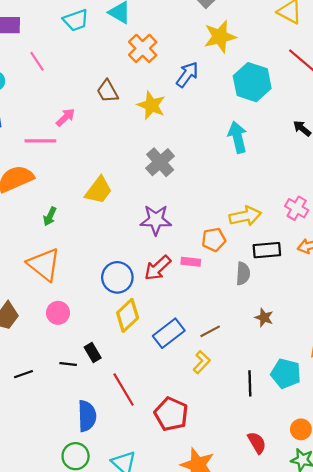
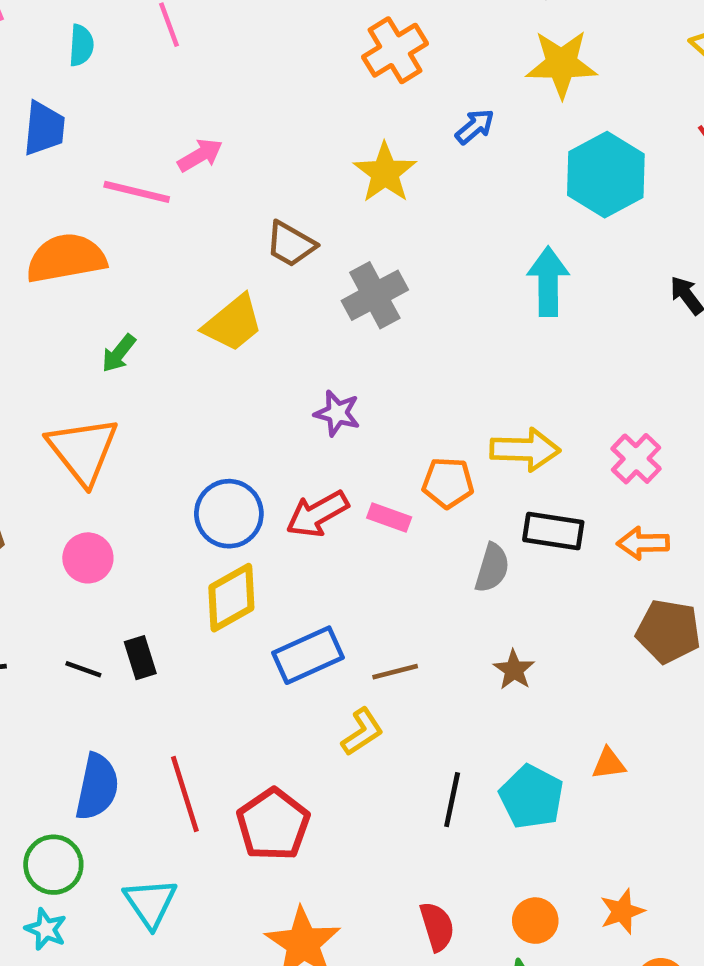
blue arrow: (187, 75) -> (475, 127), size x0.7
brown trapezoid: (108, 91) -> (291, 244), moved, turned -45
purple star: (156, 220) -> (337, 413), size x0.7
red line: (124, 390) -> (185, 794), moved

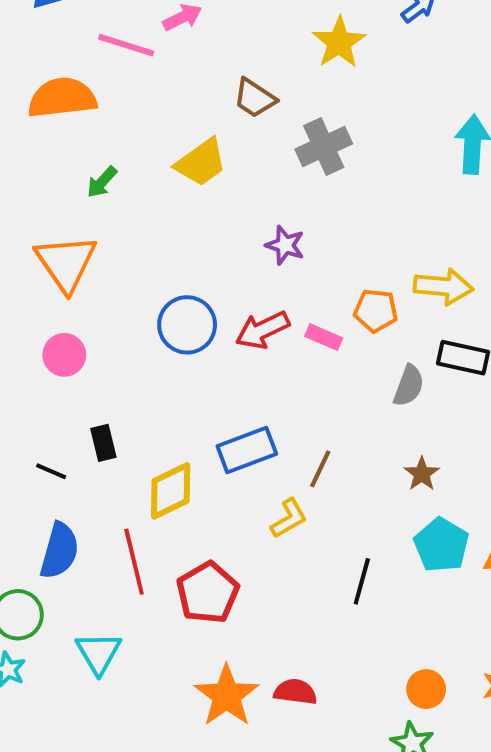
yellow diamond: (231, 598) -> (171, 491), moved
black line: (83, 669) -> (51, 471), moved
brown line: (395, 672) -> (320, 469), turned -54
cyan pentagon: (531, 797) -> (441, 545), moved
red semicircle: (437, 926) -> (295, 692), moved, turned -69

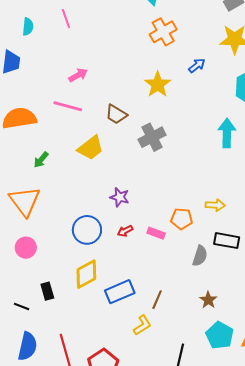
pink line: (126, 45) -> (68, 106), moved
purple star: (285, 245) -> (120, 197), moved
yellow arrow: (443, 287) -> (215, 205), size x0.7
red arrow: (263, 330) -> (125, 231), size x0.6
yellow diamond: (171, 491) -> (86, 274), moved

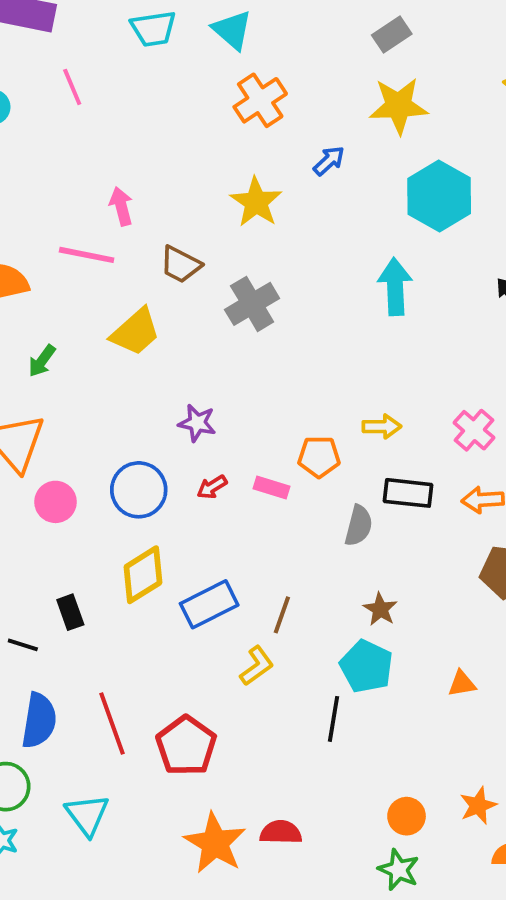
pink arrow: (78, 75) -> (121, 206), moved, turned -72
pink circle: (26, 248) -> (56, 502), moved
cyan pentagon: (220, 335) -> (366, 666), moved

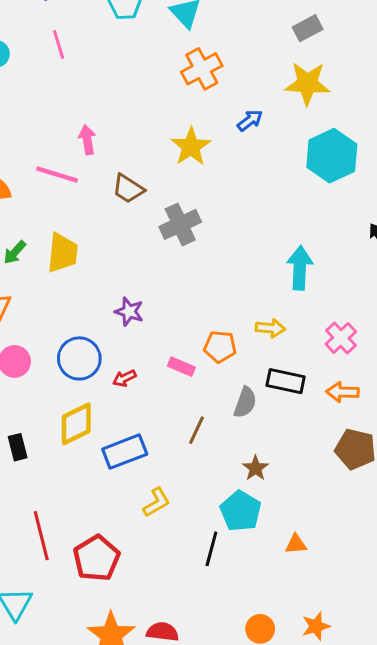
cyan arrow: (395, 287) -> (300, 268), moved
yellow trapezoid: (135, 332) -> (63, 253), moved, turned -48
red arrow: (212, 487) -> (124, 378), moved
brown line: (282, 615) -> (196, 430), moved
orange triangle: (462, 684) -> (296, 544), moved

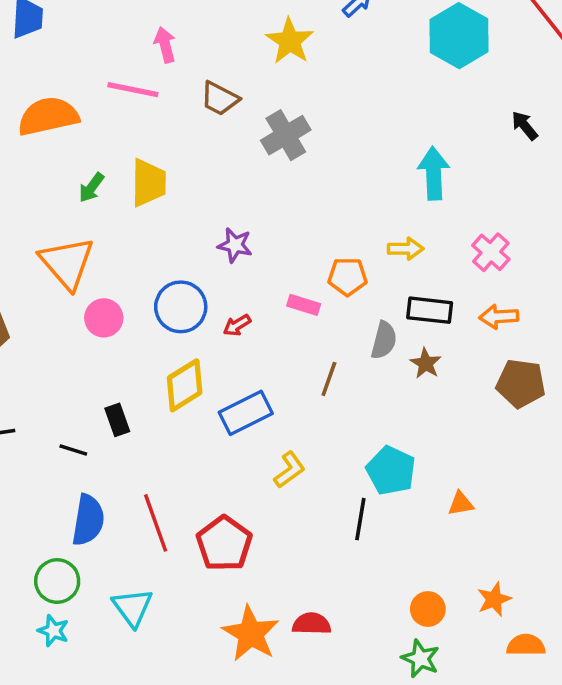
brown star: (256, 468) -> (426, 363), moved

